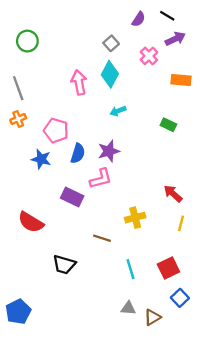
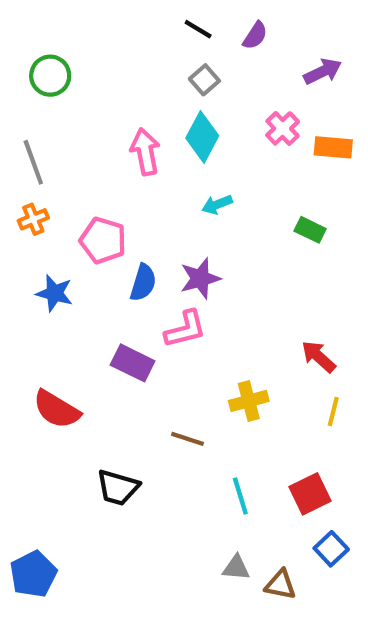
black line: (167, 16) -> (198, 29), moved
pink cross: (149, 56) -> (283, 128), moved
blue star: (41, 159) -> (54, 293), moved
brown triangle: (152, 317) -> (280, 585), turned 42

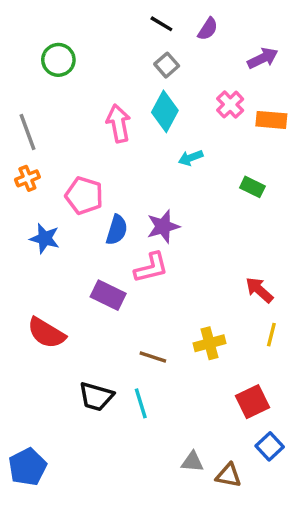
green circle: (50, 76) -> (58, 60), moved
cyan arrow: (217, 204) -> (191, 158), moved
yellow cross: (249, 401) -> (210, 343), moved
cyan line: (240, 496) -> (141, 403), moved

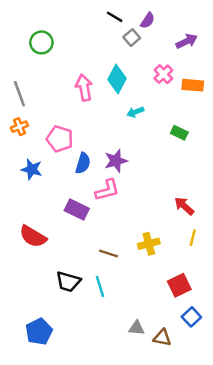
gray square: (167, 65) -> (132, 38), moved
blue pentagon: (27, 467) -> (39, 332), moved

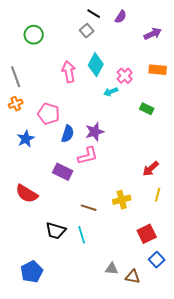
gray square: (132, 38) -> (87, 31), moved
pink cross: (163, 74) -> (125, 76), moved
blue star: (32, 169) -> (26, 139), turned 30
red arrow: (184, 206) -> (151, 169), turned -84

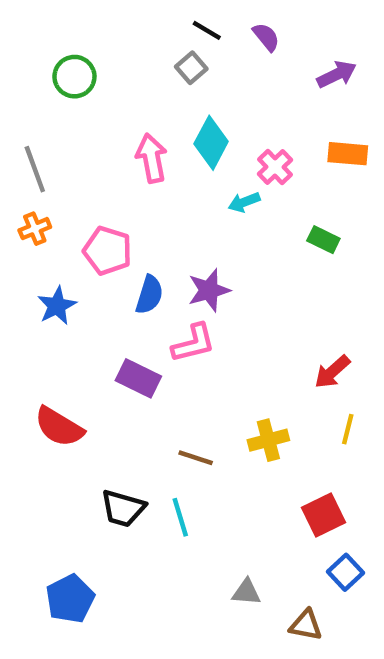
purple semicircle: (121, 17) -> (266, 37), turned -72
brown triangle: (133, 277) -> (306, 625), moved

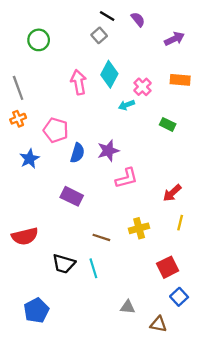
pink L-shape: (193, 343) -> (127, 178), moved
red semicircle: (59, 427) -> (25, 236), moved, turned -45

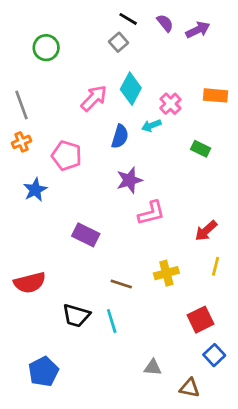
purple arrow: (174, 39) -> (198, 30), moved
pink arrow: (79, 82) -> (94, 98), turned 55
blue semicircle: (77, 153) -> (120, 136), moved

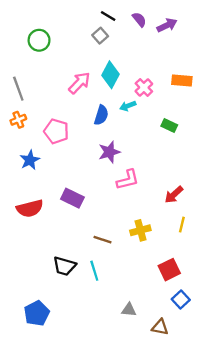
red semicircle: (30, 283) -> (30, 208), moved

